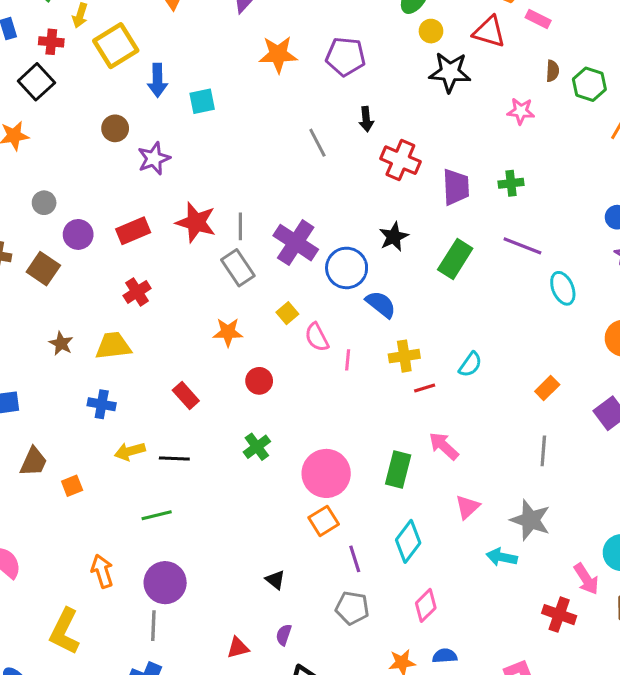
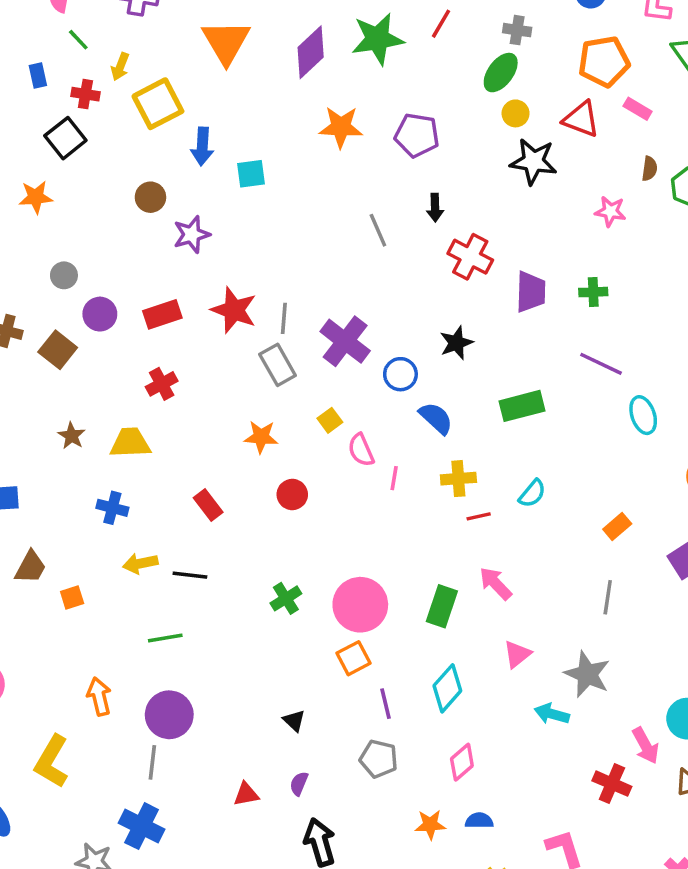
green rectangle: (455, 259) -> (522, 406), moved, turned 39
blue circle: (347, 268) -> (400, 374), size x0.7
green cross: (257, 447) -> (286, 598), moved

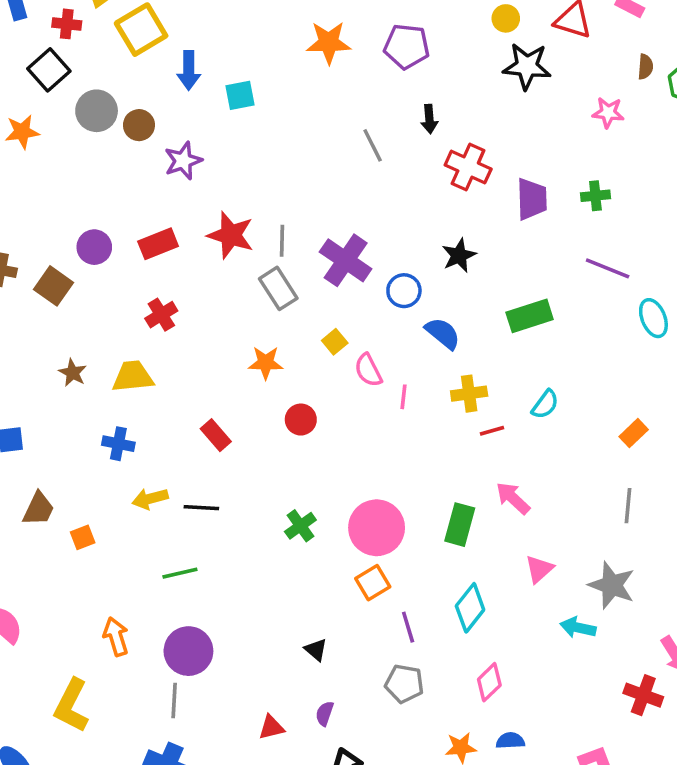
gray circle: (64, 275) -> (97, 111), moved, size x1.5

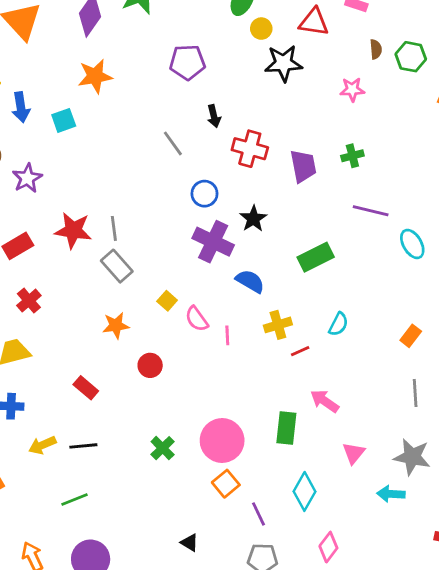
orange star: (329, 43) -> (95, 76), moved
purple cross: (346, 260) -> (213, 242), moved
blue circle: (404, 291) -> (204, 194), moved

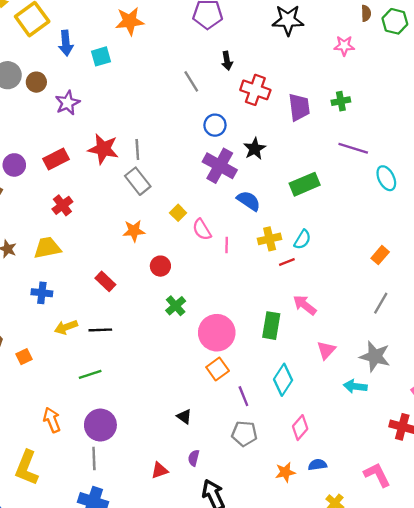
cyan semicircle: (338, 324) -> (302, 240), moved
gray line: (415, 393) -> (381, 303), turned 30
green cross: (163, 448) -> (176, 306), moved

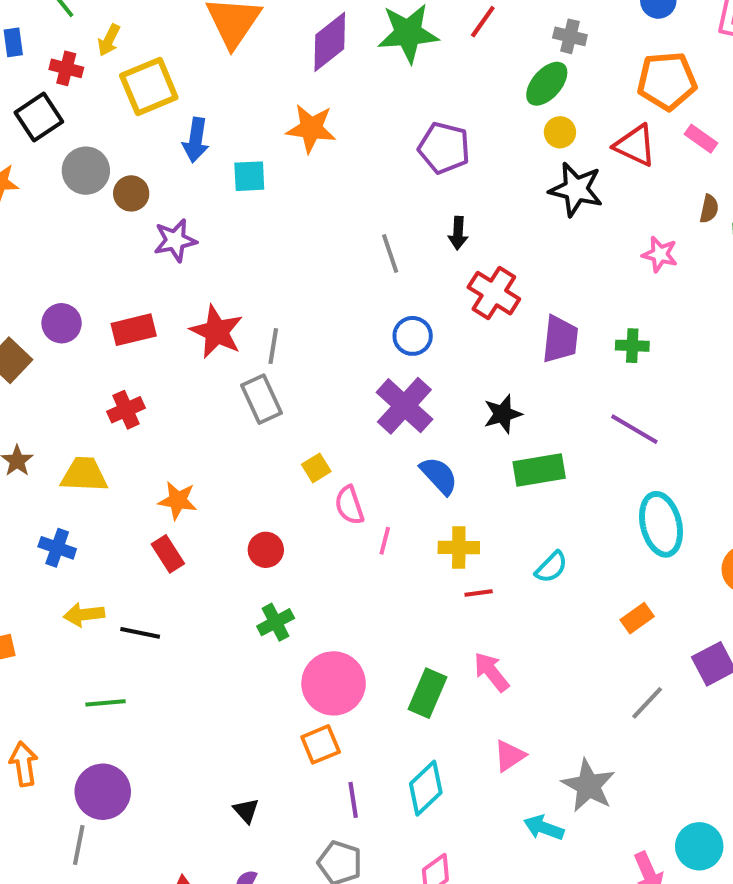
black star: (255, 149) -> (503, 414), moved
cyan ellipse: (386, 178) -> (661, 524), moved, size x1.4
orange star: (134, 231) -> (178, 500), moved
cyan semicircle: (302, 240) -> (551, 567), moved
gray line: (381, 303) -> (647, 703), moved

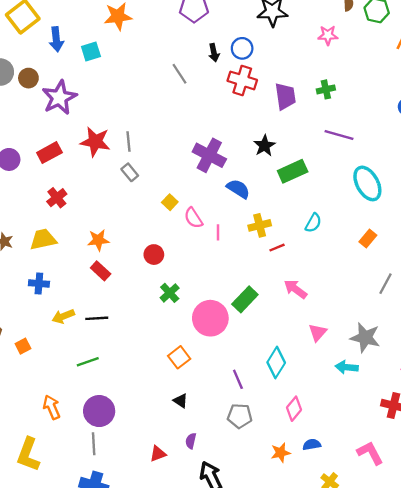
purple star: (175, 240) -> (59, 98), size x1.4
blue circle: (413, 336) -> (242, 48), moved
gray rectangle: (261, 399) -> (130, 172), size x0.7
green rectangle: (427, 693) -> (245, 299), moved, turned 35
orange square: (321, 744) -> (179, 357), moved

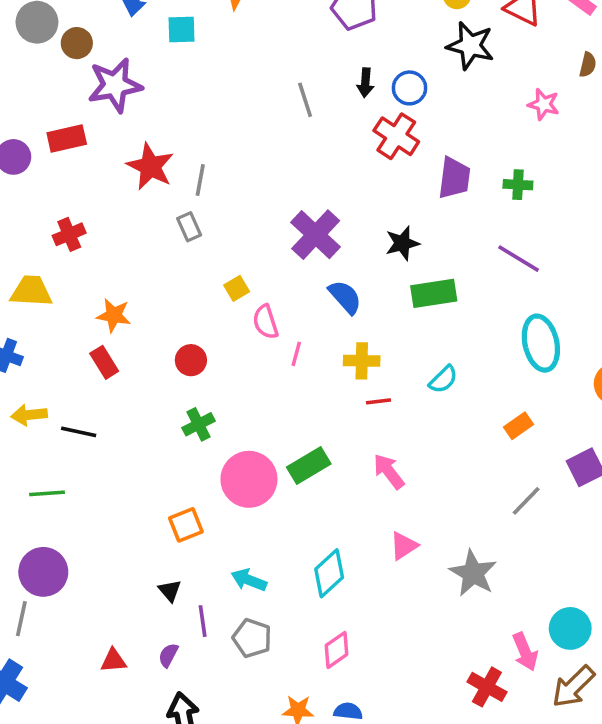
red rectangle: (49, 153) -> (67, 139), moved
cyan arrow: (347, 367) -> (249, 580), moved
purple line: (238, 379) -> (203, 621), moved

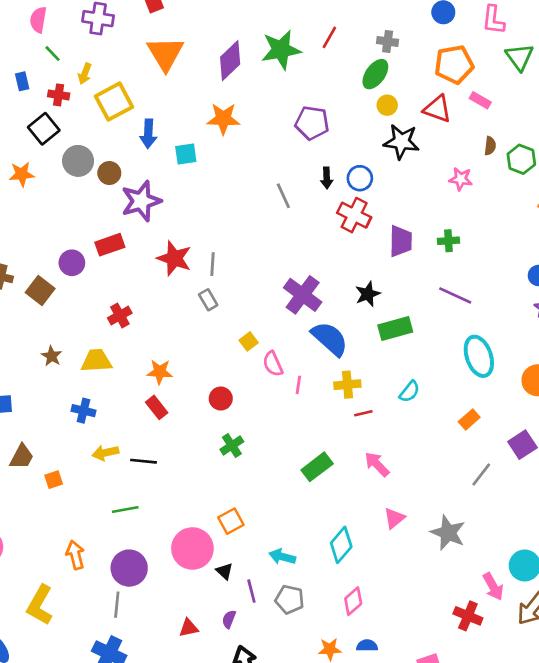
blue semicircle: (345, 297) -> (330, 339), size x1.4
pink circle: (249, 479) -> (192, 548), moved

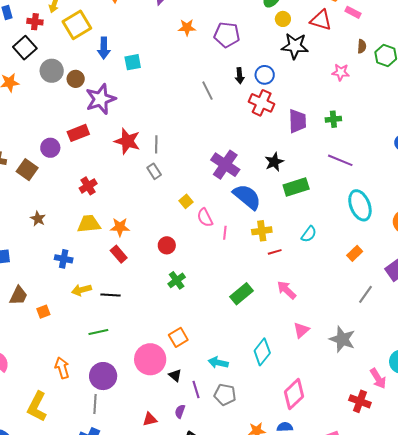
orange star: (223, 119) -> (187, 27), moved, size x0.7
yellow trapezoid: (96, 361) -> (89, 224), moved
pink diamond: (353, 601) -> (294, 394), moved, size x1.4

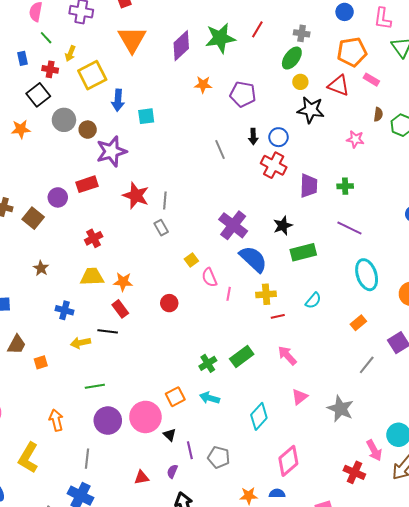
green cross: (177, 280) -> (208, 363), moved
black line: (111, 295) -> (108, 331), moved
cyan arrow: (218, 363) -> (210, 398), moved
purple circle: (103, 376) -> (108, 421), moved

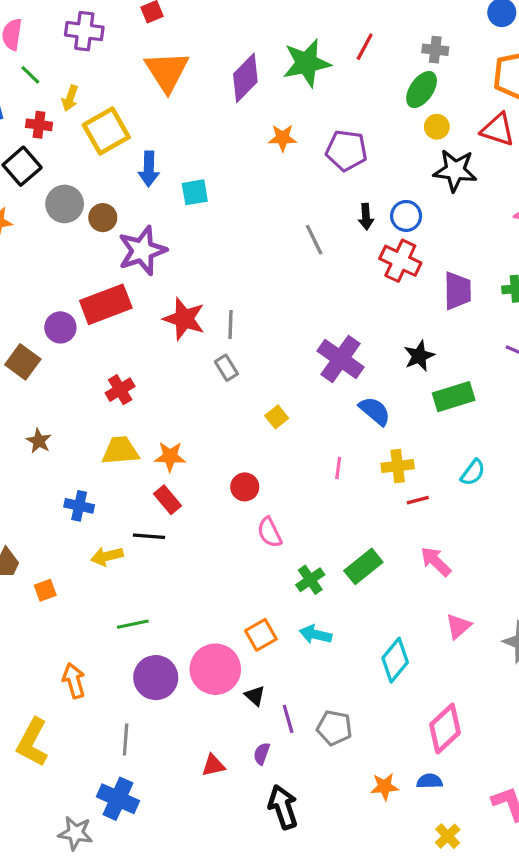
red rectangle: (87, 184) -> (106, 304), size x1.4
blue semicircle: (253, 259) -> (375, 411), size x0.7
pink semicircle: (209, 277) -> (269, 532), moved

